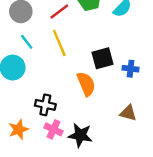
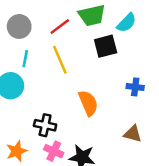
cyan line: (27, 42) -> (25, 59), turned 49
black square: (103, 58) -> (106, 46), moved

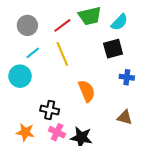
black square: (106, 46) -> (113, 49), moved
cyan line: (25, 59) -> (33, 53), turned 40
orange star: (17, 151) -> (25, 132), turned 30

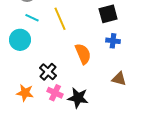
cyan line: (33, 53) -> (32, 18), turned 64
blue cross: (127, 77) -> (113, 41), moved
black cross: (50, 110) -> (48, 72), turned 30

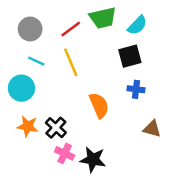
brown triangle: (119, 79) -> (152, 129), moved
orange star: (25, 93) -> (28, 126), moved

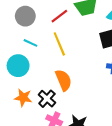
orange semicircle: (99, 105) -> (63, 80), moved

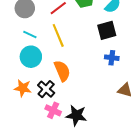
cyan circle: (18, 66) -> (31, 57), moved

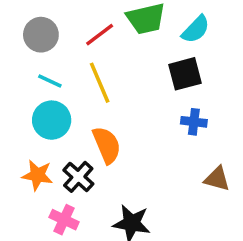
pink cross: (53, 110) -> (64, 220), moved

